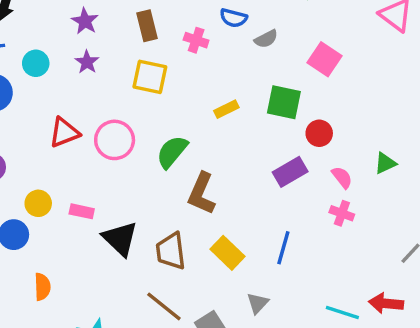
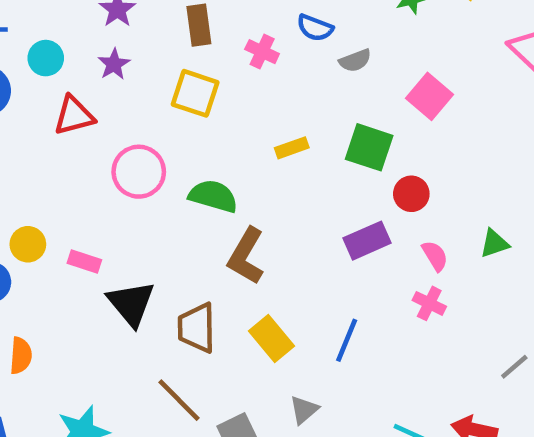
red triangle: (64, 133) -> (74, 116), moved
green semicircle: (172, 152) -> (213, 196), turned 60

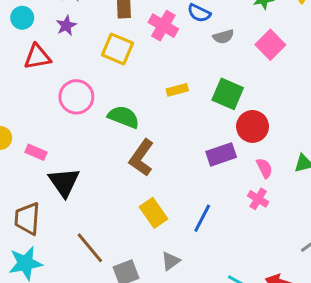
pink cross: (262, 52) -> (163, 26), size x1.4
pink square: (429, 96) -> (270, 45), moved
red circle: (411, 194) -> (253, 126), size x1.4
brown trapezoid: (197, 328) -> (27, 219), moved

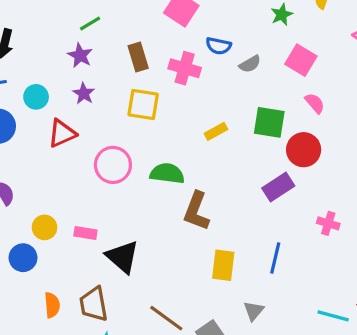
pink semicircle: (264, 168) -> (315, 103), moved
yellow rectangle: (153, 213) -> (223, 265), turned 56

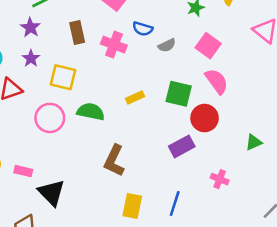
pink semicircle: (315, 103) -> (217, 81), size x1.5
yellow square: (143, 104) -> (63, 77), moved
green semicircle: (167, 173) -> (91, 112), moved

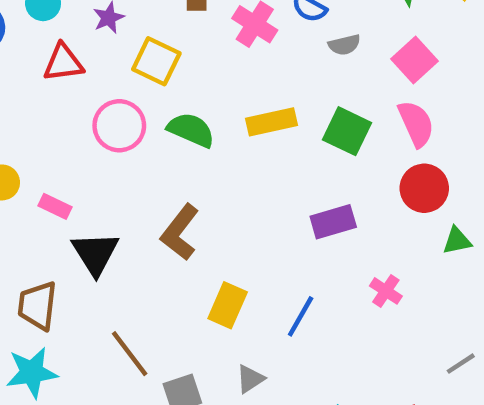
yellow rectangle: (135, 98) -> (271, 122), size x1.5
red circle: (205, 118) -> (424, 188), moved
brown L-shape: (114, 161) -> (180, 232), moved

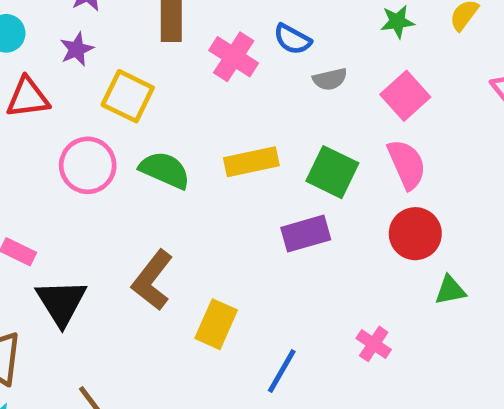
purple rectangle: (333, 222) -> (306, 234), moved
yellow rectangle: (228, 305) -> (216, 324), moved

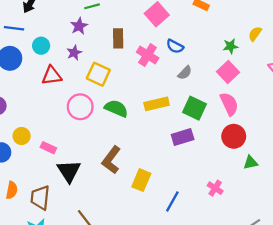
green star: (397, 22) -> (231, 46), moved
gray semicircle: (330, 79) -> (185, 73), moved, turned -32

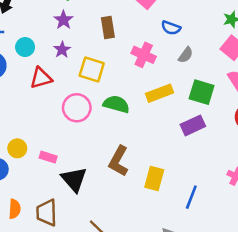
pink cross: (148, 55) -> (144, 55), moved

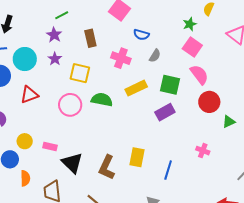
cyan circle: (25, 47) -> (25, 59), size x1.5
red triangle: (41, 78) -> (29, 95), moved
brown L-shape: (119, 161) -> (107, 167), moved
orange semicircle: (15, 209) -> (25, 178), moved

